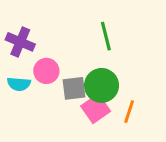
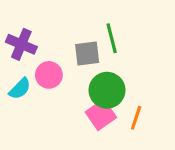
cyan semicircle: (19, 84) -> (20, 89), turned -50
gray square: (74, 88) -> (87, 54), moved

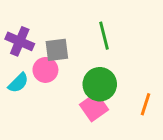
gray square: (87, 54) -> (57, 50), moved
orange line: (136, 118) -> (145, 104), moved

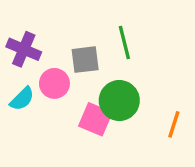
gray square: (57, 50) -> (85, 60), moved
pink square: (94, 107) -> (95, 119), moved, turned -32

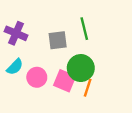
pink circle: (54, 83) -> (37, 77), moved
orange line: (174, 124) -> (88, 88), moved

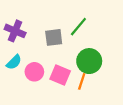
green line: (84, 29) -> (78, 27), turned 54
green circle: (81, 68) -> (89, 61), moved

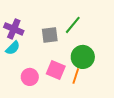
cyan semicircle: (14, 62) -> (13, 48), moved
pink circle: (34, 72) -> (30, 77), moved

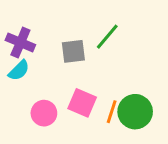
green circle: (83, 57) -> (135, 112), moved

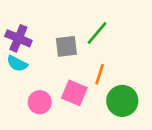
cyan semicircle: (19, 70) -> (17, 64), turned 72
orange line: (112, 112) -> (100, 74), moved

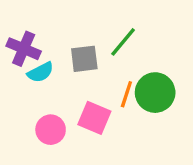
cyan semicircle: (17, 64) -> (40, 72), moved, turned -54
green circle: (122, 101) -> (155, 93), moved

